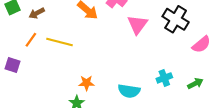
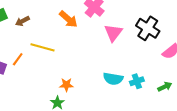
orange line: (31, 40) -> (18, 59), moved
cyan semicircle: (129, 91) -> (113, 79), moved

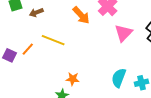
cyan semicircle: (113, 79) -> (119, 78), turned 96

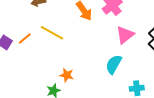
cyan semicircle: (119, 78) -> (114, 64), moved

